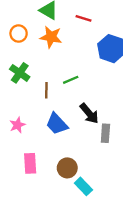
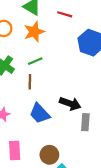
orange star: (51, 37) -> (34, 32), turned -30
green line: (71, 80) -> (35, 61), moved
black arrow: (89, 113) -> (70, 104), turned -30

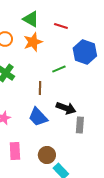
green line: (35, 61) -> (59, 69), moved
brown line: (30, 82) -> (40, 88), moved

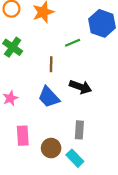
gray rectangle: (80, 125) -> (79, 130), moved
brown circle: (47, 155) -> (51, 148), moved

